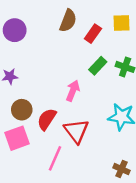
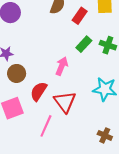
brown circle: (22, 110) -> (17, 73), moved

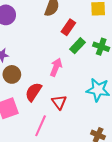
red rectangle: (80, 16) -> (68, 27), moved
red triangle: (65, 102) -> (59, 102), size x0.7

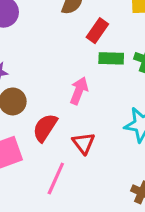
green rectangle: (78, 46) -> (111, 58), turned 49

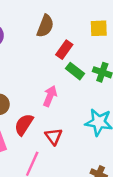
green rectangle: (111, 58) -> (75, 71), turned 36

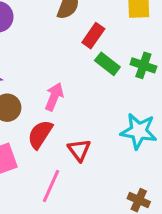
pink arrow: (50, 96) -> (54, 97), moved

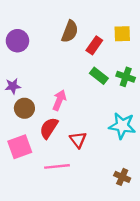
red rectangle: (93, 36) -> (94, 45), moved
pink line: (51, 186) -> (57, 166), turned 60

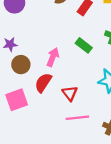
green rectangle: (99, 76) -> (84, 45), moved
pink line: (57, 166) -> (77, 118), moved

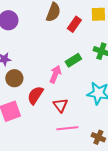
green rectangle: (84, 45) -> (73, 60), turned -70
pink arrow: (53, 57) -> (55, 74), moved

